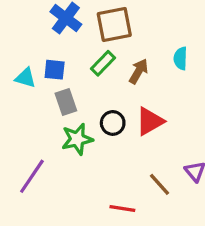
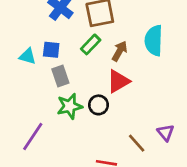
cyan semicircle: (180, 58) -> (154, 40), size x1.6
red triangle: (150, 121) -> (118, 81), moved
black circle: (113, 123) -> (99, 105), moved

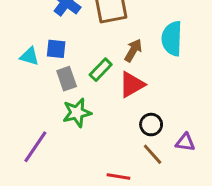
green rectangle: (91, 44) -> (101, 70), moved
black circle: (99, 105) -> (151, 125), moved
purple triangle: (166, 133) -> (185, 142), turned -42

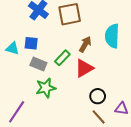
gray rectangle: (67, 79) -> (38, 64), turned -49

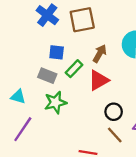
blue square: (31, 43) -> (57, 52), moved
cyan triangle: (12, 48) -> (18, 97), moved

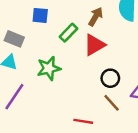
blue square: (57, 52) -> (40, 15), moved
gray rectangle: (47, 76) -> (14, 39), moved

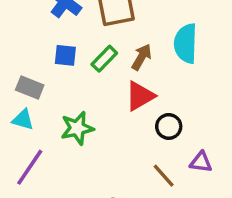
green rectangle: (68, 33) -> (104, 59), moved
black circle: (110, 78) -> (169, 126), moved

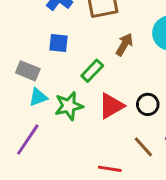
green rectangle: (104, 59) -> (92, 71), moved
red triangle: (140, 96) -> (111, 106), moved
cyan triangle: (23, 120) -> (38, 97), moved, turned -36

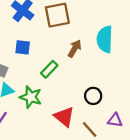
green star: (69, 106) -> (31, 97), turned 30
red triangle: (111, 106) -> (64, 117), moved, turned -50

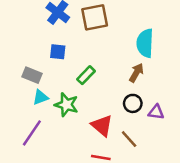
brown arrow: (75, 49) -> (136, 73), moved
purple triangle: (115, 120) -> (156, 112), moved

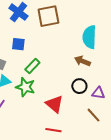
brown arrow: (136, 73) -> (82, 61), turned -98
green rectangle: (86, 75) -> (32, 66), moved
brown line: (129, 139) -> (93, 115), moved

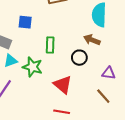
green rectangle: (32, 66) -> (50, 45), moved, turned -42
black circle: (79, 86) -> (79, 58), moved

